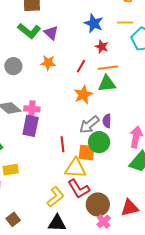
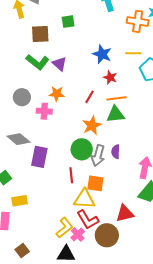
pink cross: (32, 109) -> (44, 111), moved
gray arrow: (89, 125) -> (98, 155), turned -35
green circle: (99, 142) -> (82, 149), moved
red triangle: (130, 208) -> (125, 213), moved
pink cross: (104, 221) -> (78, 235), moved

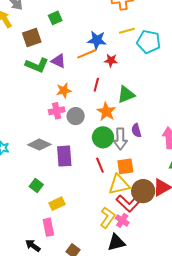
gray circle: (22, 97) -> (76, 116), moved
orange line: (117, 98) -> (87, 54), moved
brown circle: (107, 235) -> (143, 191), moved

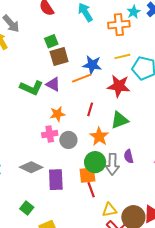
brown square: (32, 38) -> (59, 56), moved
red star: (111, 60) -> (119, 86), moved, size x1.6
orange square: (125, 166) -> (87, 175), moved
yellow triangle: (119, 185) -> (109, 210), size x0.7

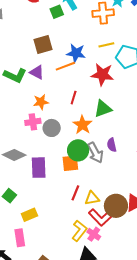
green square: (51, 41) -> (57, 12), moved
gray arrow: (112, 164) -> (95, 153), turned -30
red line: (91, 190) -> (75, 193), moved, turned 42

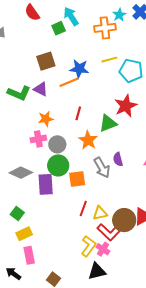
red star: (102, 74) -> (126, 106), moved, turned -30
green circle: (78, 150) -> (58, 165), moved
yellow rectangle: (29, 215) -> (24, 234), moved

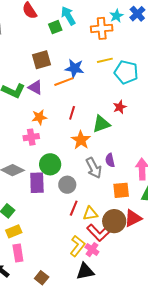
red star: (126, 106) -> (120, 107), size x0.6
gray circle: (57, 144) -> (67, 185), moved
orange square: (77, 179) -> (121, 190), moved

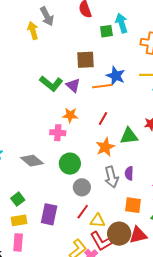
purple rectangle: (37, 183) -> (49, 214), moved

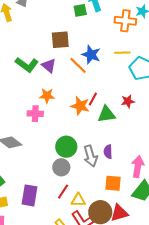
orange line: (102, 86) -> (78, 65), turned 54
red line: (103, 118) -> (93, 99), moved
orange star: (105, 147) -> (80, 106), moved, turned -30
green circle: (70, 164) -> (66, 147), moved

